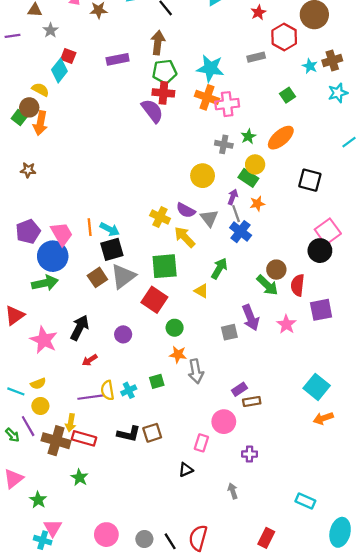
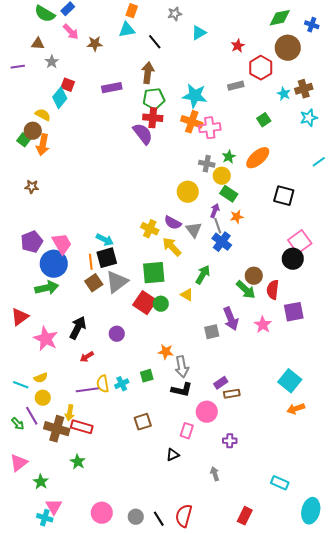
yellow circle: (255, 164) -> (222, 176), moved
orange line: (90, 227) -> (91, 262), moved
green circle: (175, 328) -> (161, 304), moved
black L-shape: (129, 434) -> (182, 390), moved

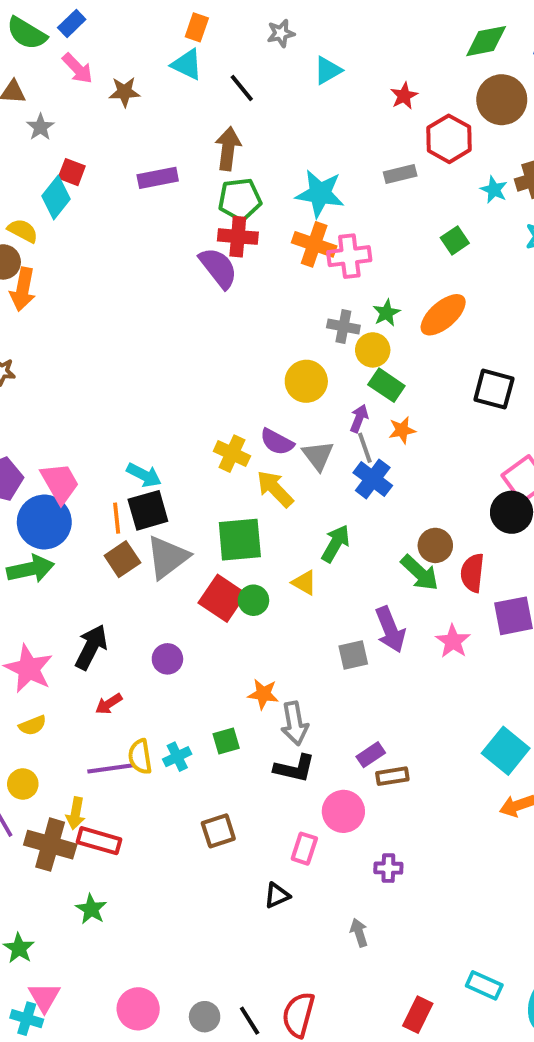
cyan triangle: (127, 30) -> (187, 65), turned 36
yellow semicircle: (41, 378) -> (33, 725), moved
cyan rectangle: (280, 483) -> (484, 985), moved

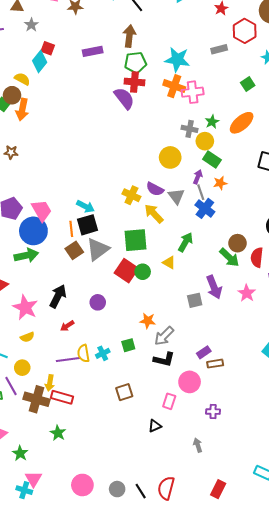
gray arrow: (295, 723) -> (164, 336), turned 55
red rectangle: (418, 1015) -> (218, 489), moved

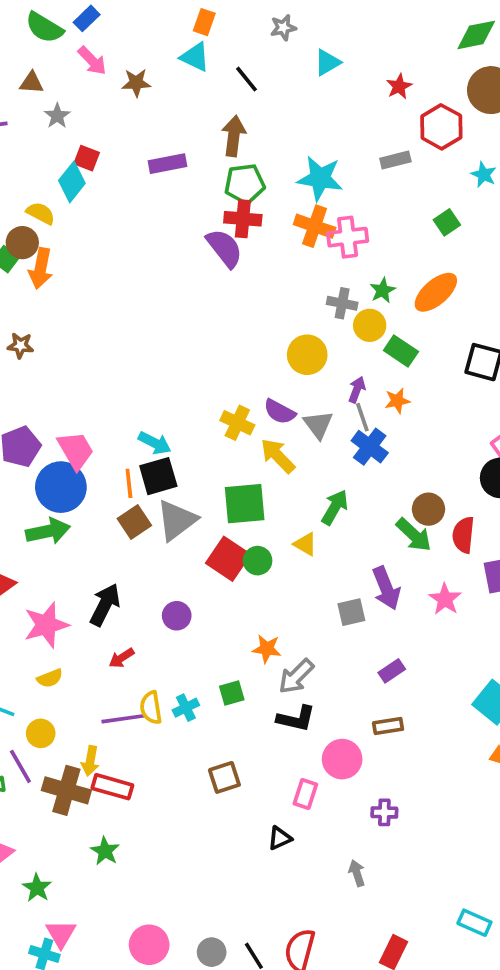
green rectangle: (212, 159) -> (401, 351), moved
pink star: (25, 307) -> (46, 625), turned 30
purple rectangle: (204, 352) -> (392, 671), moved

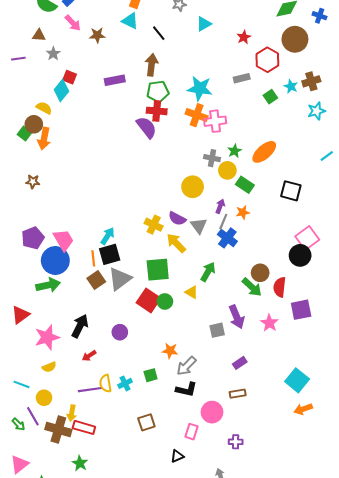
green square: (447, 222) -> (270, 97), moved
gray line: (362, 417) -> (223, 222), turned 42
cyan arrow: (155, 443) -> (108, 236), turned -84

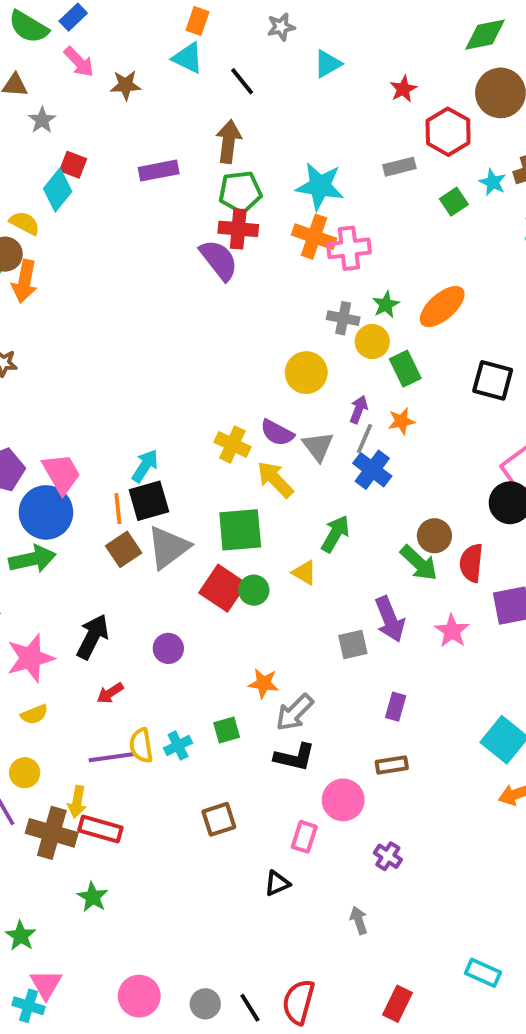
green rectangle: (245, 185) -> (405, 369), turned 30
purple rectangle: (240, 363) -> (396, 707), turned -40
purple cross: (236, 442) -> (388, 856), turned 32

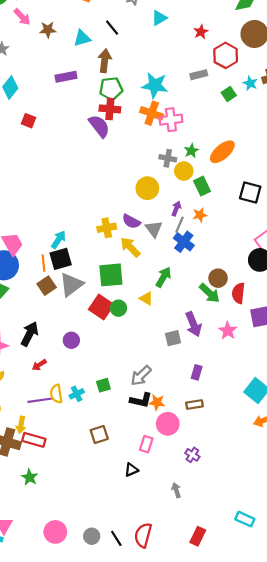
cyan triangle: (188, 58) -> (82, 38), moved, turned -42
red square: (73, 165) -> (28, 121), moved
yellow cross: (232, 444) -> (107, 228), turned -36
orange star: (264, 683) -> (157, 402), moved

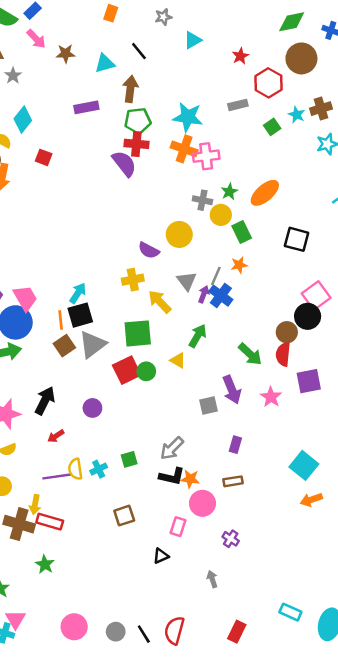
purple arrow: (176, 209) -> (204, 294), moved
purple semicircle: (131, 221) -> (149, 250), moved
brown circle: (218, 278) -> (287, 332), moved
red square: (101, 307) -> (127, 370), turned 30

